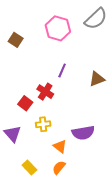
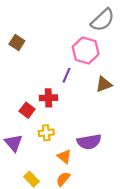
pink hexagon: (58, 28) -> (86, 50), moved
red cross: (45, 92) -> (48, 98), turned -35

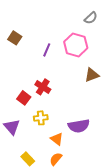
gray semicircle: (103, 20) -> (91, 18), size x0.6
purple line: (67, 75) -> (47, 50), moved
red cross: (48, 98) -> (43, 87), turned 35

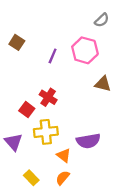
brown triangle: (92, 75) -> (103, 84), turned 35
yellow cross: (41, 118) -> (46, 132), size x1.5

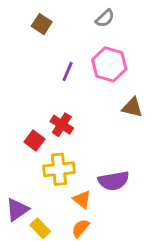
gray semicircle: (102, 20) -> (105, 18), moved
brown square: (17, 42) -> (42, 24), moved
purple triangle: (13, 142) -> (17, 210), moved, turned 36

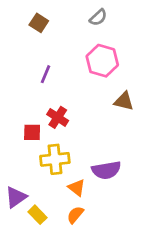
purple line: (68, 72) -> (46, 74), moved
red square: (34, 141) -> (32, 132), turned -36

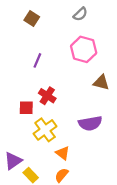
yellow cross: (55, 159) -> (45, 130), turned -30
purple semicircle: (106, 170) -> (90, 123), moved

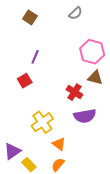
pink hexagon: (84, 49) -> (92, 52), moved
red cross: (47, 96) -> (74, 92), moved
red square: (26, 108) -> (25, 81), moved, turned -32

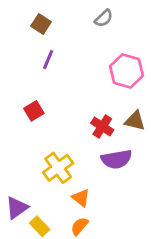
purple line: (35, 57) -> (48, 60), moved
brown triangle: (95, 78) -> (135, 121), moved

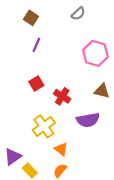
red square: (34, 111) -> (36, 83), moved
red cross: (102, 127) -> (62, 96), moved

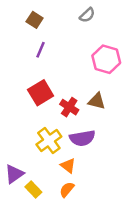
red square: (36, 83) -> (41, 93), size x1.5
brown triangle: (102, 91) -> (97, 101), moved
purple semicircle: (88, 120) -> (82, 138), moved

